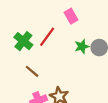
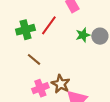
green cross: (23, 41) -> (25, 30), turned 36

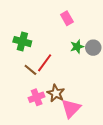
red line: (49, 25) -> (45, 63), moved
green cross: (25, 30) -> (22, 42), turned 30

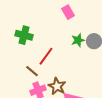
brown line: (30, 70) -> (32, 71), moved

